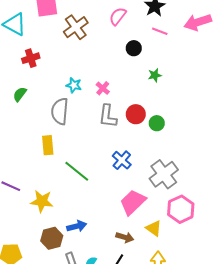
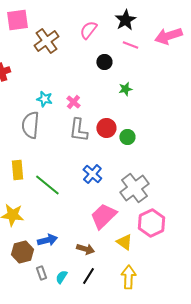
yellow rectangle: (48, 145) -> (17, 170), moved
brown arrow: (125, 237) -> (85, 249), moved

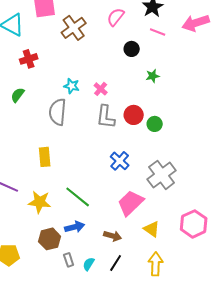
green line: (47, 185) -> (78, 197), moved
pink hexagon: (151, 223) -> (194, 224), moved

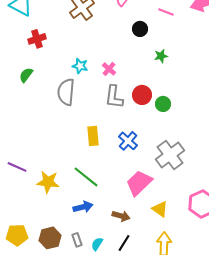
yellow rectangle: (45, 157) -> (93, 136), moved
brown hexagon: (50, 239) -> (50, 238), moved

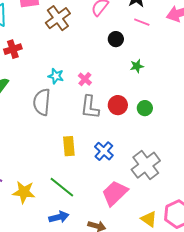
green circle: (163, 104) -> (145, 108), moved
yellow triangle: (160, 209) -> (149, 219), moved

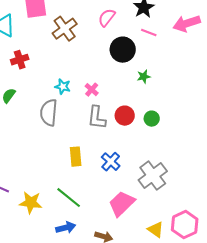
black circle: (116, 39) -> (123, 50), size x1.6

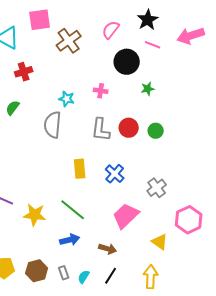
pink cross: (92, 90) -> (101, 91), moved, turned -32
gray cross: (153, 176) -> (157, 188), size x0.7
pink hexagon: (185, 225) -> (189, 220), moved

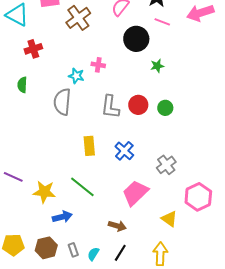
pink cross: (101, 91) -> (98, 65), moved
green semicircle: (13, 108) -> (22, 85), turned -35
blue arrow: (70, 240) -> (62, 217), moved

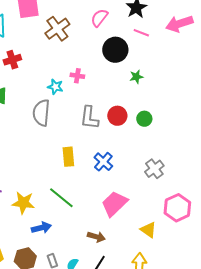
gray cross: (166, 165) -> (154, 169), moved

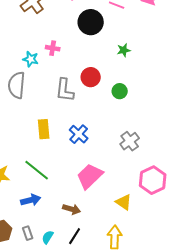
green star: (136, 77) -> (124, 50), moved
red circle: (117, 116) -> (91, 77), moved
blue arrow: (41, 228) -> (31, 200), moved

